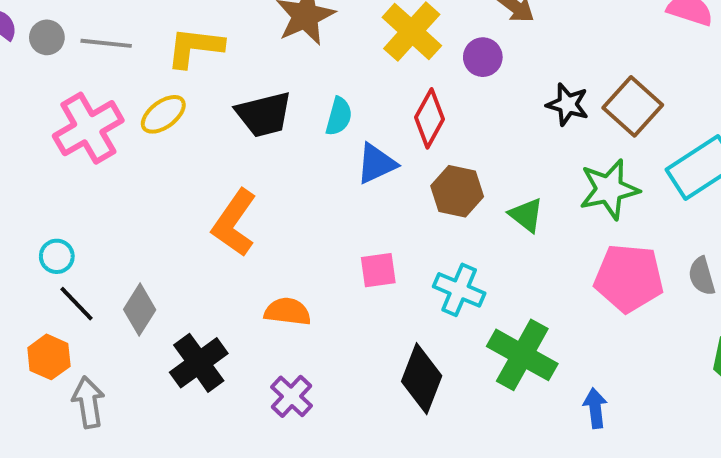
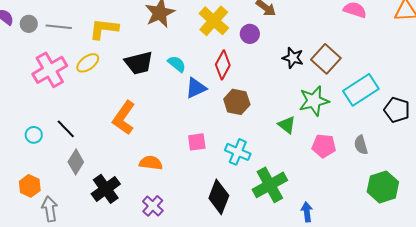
cyan semicircle: (339, 116) -> (177, 64), turned -66
green triangle: (526, 215) -> (287, 125), moved
pink pentagon: (629, 278) -> (324, 146), size x0.7
black line: (76, 304) -> (66, 129), moved
green cross: (522, 355) -> (270, 185), turned 32

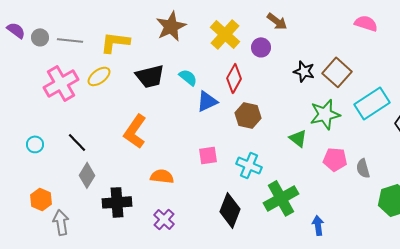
cyan circle: (34, 135) -> (35, 144), moved
gray semicircle: (361, 145) -> (363, 168), moved
black cross: (106, 189) -> (117, 202), turned 32

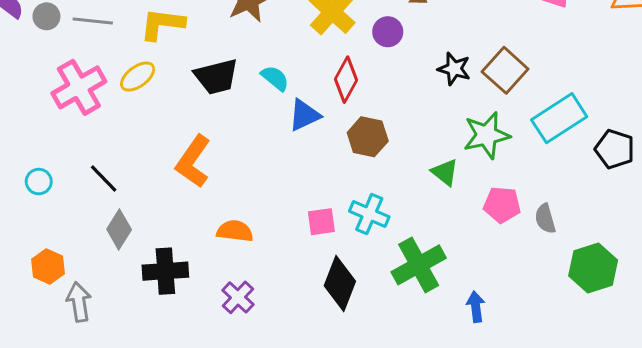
pink square: (208, 155) -> (321, 222), moved

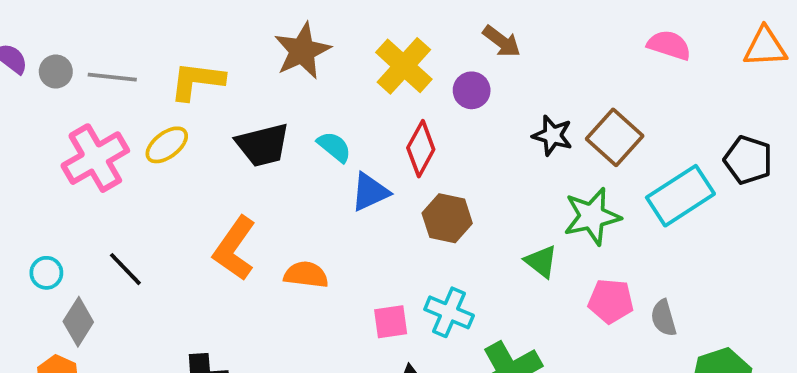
black pentagon: (615, 149) -> (748, 160), moved
gray diamond: (119, 229) -> (78, 322), moved
orange semicircle: (235, 231) -> (306, 275), moved

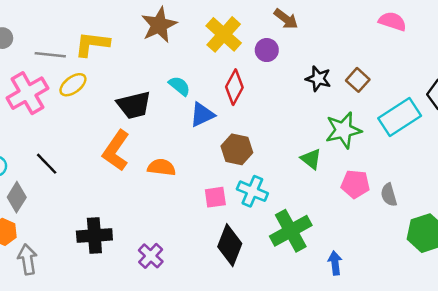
gray line: (112, 77) -> (50, 55), moved
brown square: (615, 137) -> (358, 80), size x0.7
black trapezoid: (263, 145) -> (134, 105), moved
brown hexagon: (447, 218) -> (237, 149), moved

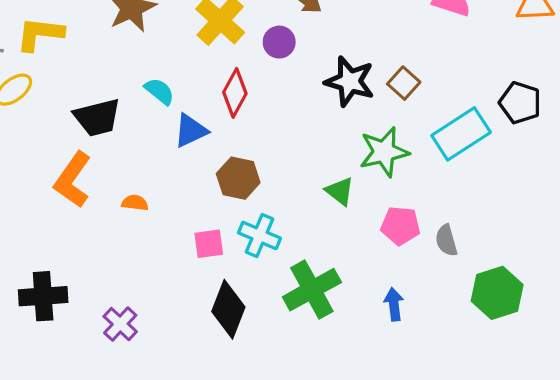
black star: (318, 79) -> (350, 81), size x1.4
orange semicircle: (161, 167) -> (135, 203), size x0.7
blue arrow: (335, 263) -> (394, 304), moved

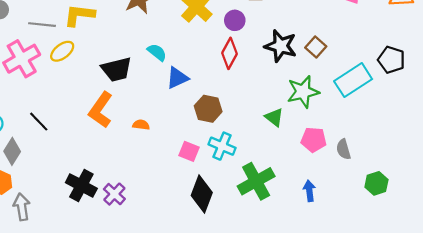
red diamond: (235, 93) -> (229, 53), moved
pink square: (209, 244) -> (189, 151), turned 30
green hexagon: (497, 293) -> (376, 183), size x0.7
black cross: (43, 296) -> (81, 186), turned 32
purple cross: (120, 324) -> (114, 194), moved

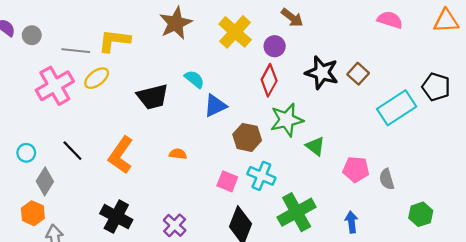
green star: (303, 92) -> (287, 120), moved
orange L-shape: (101, 110) -> (121, 155), moved
purple cross: (114, 194) -> (175, 225), moved

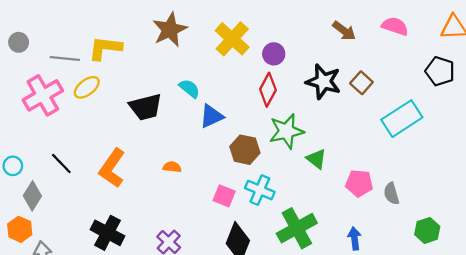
brown arrow: (292, 18) -> (344, 31), moved
black pentagon: (436, 87) -> (440, 71), moved

